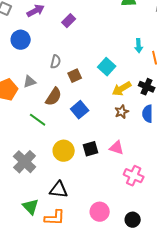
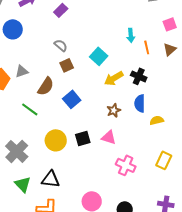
gray semicircle: (56, 62) -> (61, 45), moved, turned -64
brown star: (122, 112) -> (114, 110), moved
green triangle: (31, 207) -> (23, 184), moved

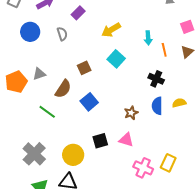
gray semicircle: (61, 45) -> (62, 34), moved, turned 32
yellow arrow: (114, 78) -> (111, 30), moved
yellow semicircle: (157, 120) -> (179, 103), moved
yellow circle: (56, 140) -> (73, 155), moved
yellow rectangle: (164, 160) -> (168, 163), moved

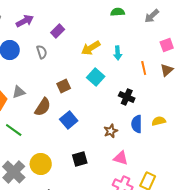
cyan arrow: (148, 38) -> (118, 53), moved
black cross: (156, 79) -> (127, 97), moved
green line: (47, 112) -> (14, 130), moved
pink triangle: (126, 140) -> (121, 158), moved
yellow circle: (73, 155) -> (41, 164), moved

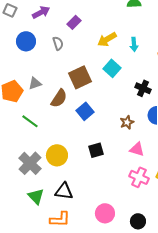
brown square: (64, 86) -> (80, 77), size x1.6

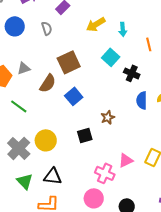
cyan square: (112, 68) -> (111, 57), moved
brown star: (127, 122) -> (108, 117), moved
pink triangle: (137, 149) -> (126, 160), moved, turned -42
pink cross: (139, 177) -> (105, 173), moved

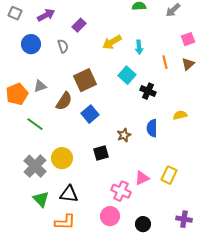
blue semicircle: (142, 100) -> (152, 128), moved

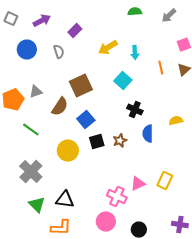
black cross: (148, 91) -> (135, 110), moved
black square: (101, 153) -> (97, 142), moved
yellow circle: (62, 158) -> (68, 151), moved

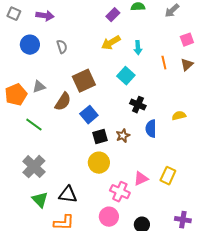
purple arrow: (42, 21) -> (45, 16), turned 36
purple rectangle: (75, 31) -> (113, 15), moved
yellow circle: (68, 151) -> (99, 163), moved

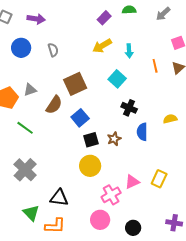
pink cross: (120, 192) -> (111, 195), turned 36
green triangle: (40, 200) -> (31, 213), moved

